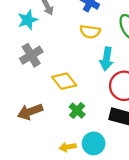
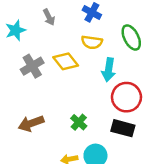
cyan star: (28, 20) -> (16, 30), moved
yellow diamond: (64, 81) -> (66, 61), moved

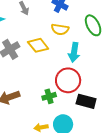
red circle: (126, 97) -> (68, 80), moved
green cross: (79, 122) -> (49, 96), turned 32

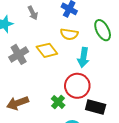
green cross: (49, 96) -> (58, 102), turned -32

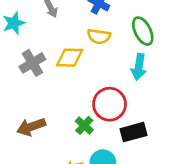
yellow diamond: (47, 50) -> (70, 58), turned -50
cyan arrow: (83, 57) -> (139, 67), moved
black rectangle: (96, 107) -> (133, 132), turned -30

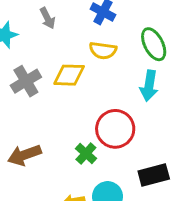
black rectangle: (133, 132) -> (154, 175), moved

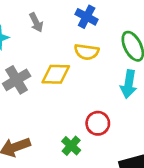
red circle: (115, 129) -> (98, 123), size x0.7

